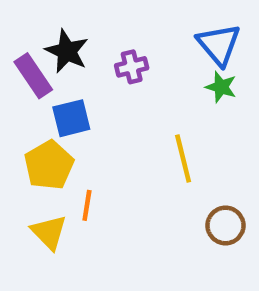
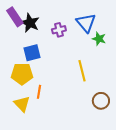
blue triangle: (219, 45) -> (86, 23), moved
purple rectangle: (33, 76) -> (15, 17), moved
yellow pentagon: (49, 165) -> (22, 74), turned 30

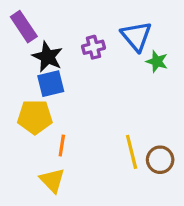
black star: (30, 23) -> (48, 57), moved
yellow line: (82, 71) -> (132, 152), moved
yellow triangle: (22, 104) -> (52, 180), moved

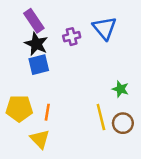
purple rectangle: (24, 27) -> (34, 21), moved
green star: (157, 61) -> (120, 89), moved
yellow pentagon: (35, 117) -> (19, 109), moved

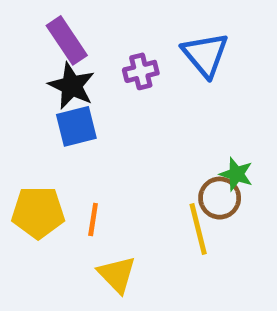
brown circle: (123, 123) -> (220, 198), moved
yellow triangle: (40, 139) -> (117, 274), moved

